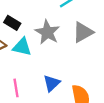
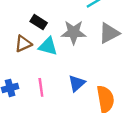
gray star: (47, 32) -> (74, 32), turned -30

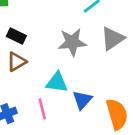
black rectangle: (39, 22) -> (16, 36), moved
cyan triangle: (48, 46) -> (57, 82), moved

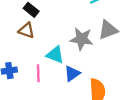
gray star: (72, 42) -> (82, 39), moved
brown triangle: (17, 62) -> (26, 30), turned 36

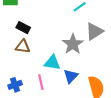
gray star: (82, 39) -> (73, 44), turned -30

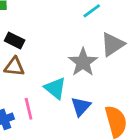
cyan triangle: (52, 63) -> (55, 88), turned 30
pink line: (41, 82) -> (29, 109), moved

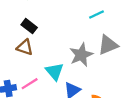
pink line: (29, 109) -> (30, 84), turned 60

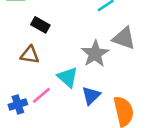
black rectangle: (29, 26) -> (40, 25), moved
gray triangle: (108, 45) -> (124, 38), turned 50

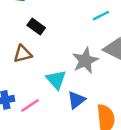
brown triangle: (30, 55) -> (23, 54), turned -30
pink line: (41, 95) -> (30, 106), moved

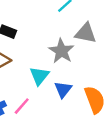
cyan triangle: (56, 80) -> (39, 76), turned 35

